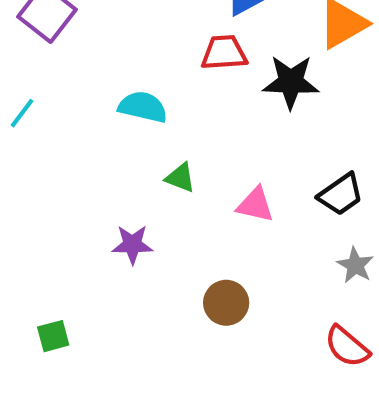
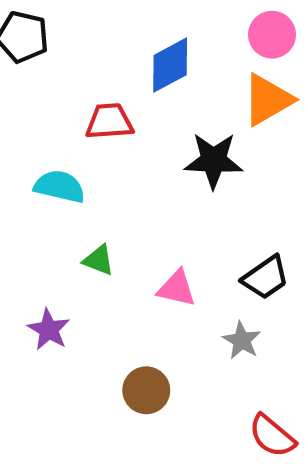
red trapezoid: (224, 53) -> (109, 121), moved
purple star: (132, 244) -> (49, 330), turned 30
gray star: (355, 265) -> (242, 340), moved

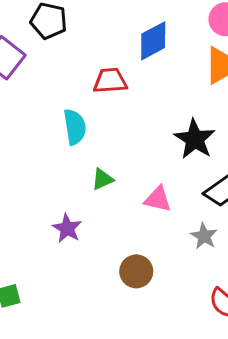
black star: (213, 160) -> (195, 139), moved, turned 30
cyan semicircle: (60, 186) -> (75, 127), turned 68
green triangle: (99, 260) -> (102, 179), turned -45

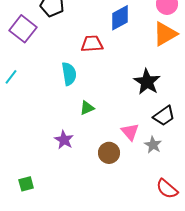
pink triangle: (158, 199) -> (130, 132), moved, turned 36
brown circle: (136, 271) -> (109, 153), moved

